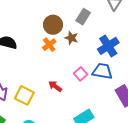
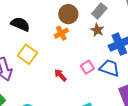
brown star: (71, 38) -> (97, 30), moved
yellow square: (24, 95) -> (27, 54), moved

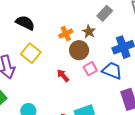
brown circle: (68, 14) -> (79, 50), moved
brown star: (97, 30) -> (89, 32), moved

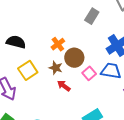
brown star: (89, 32) -> (56, 68), moved
yellow square: (31, 53) -> (28, 70), turned 30

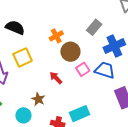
gray rectangle: (92, 16) -> (94, 27), moved
brown star: (56, 68) -> (38, 99), moved

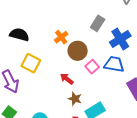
yellow square: (23, 57) -> (31, 63), turned -30
brown star: (38, 99) -> (75, 99), moved

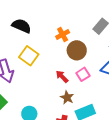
pink square: (92, 67) -> (83, 74), moved

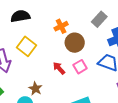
black semicircle: (22, 26) -> (20, 16), turned -36
brown star: (67, 97) -> (35, 89), moved

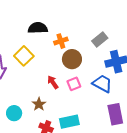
black semicircle: (20, 16) -> (38, 28), moved
brown star: (35, 89) -> (39, 104), moved

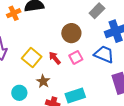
orange cross: (61, 41) -> (14, 13), moved
yellow square: (24, 56) -> (32, 58), moved

